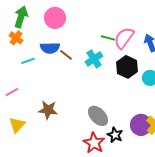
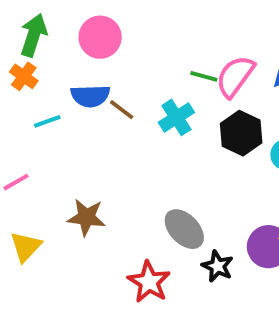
red star: (94, 143) -> (149, 282), moved

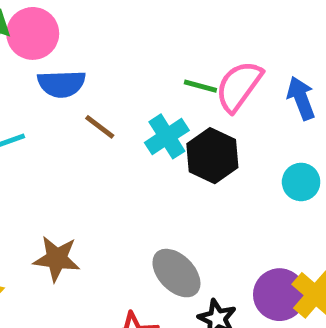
pink circle: (100, 37) -> (33, 33), moved
blue semicircle: (90, 96) -> (61, 84), moved
black hexagon: (241, 133) -> (212, 156), moved

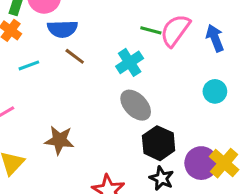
brown line: (100, 127) -> (75, 56), moved
black hexagon: (212, 156) -> (159, 143), moved
gray ellipse: (176, 273) -> (136, 105), moved

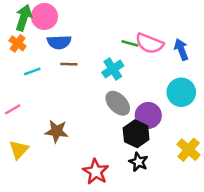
pink semicircle: (175, 30) -> (149, 43), turned -104
brown line: (75, 56) -> (69, 64), turned -35
cyan circle: (215, 91) -> (181, 92), size x1.5
purple circle: (201, 163) -> (148, 115), moved

